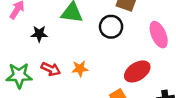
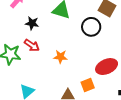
red arrow: (51, 69) -> (32, 45), moved

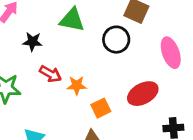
red arrow: (32, 45) -> (50, 74), moved
orange square: (88, 85) -> (101, 108), moved

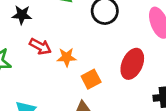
red ellipse: (143, 94) -> (132, 64), turned -36

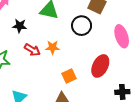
orange star: (67, 57) -> (52, 47), moved

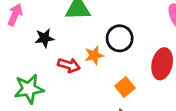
black circle: (82, 26) -> (120, 38), moved

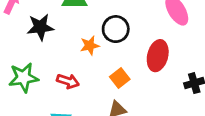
black star: (44, 38) -> (40, 27), size x1.4
red arrow: (69, 65) -> (68, 81), moved

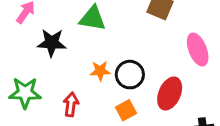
black circle: (116, 29) -> (130, 75), moved
red arrow: (68, 81) -> (71, 104), turned -110

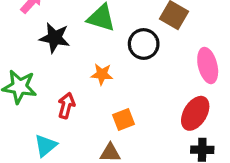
black circle: (130, 75) -> (144, 44), moved
red ellipse: (170, 94) -> (195, 113), moved

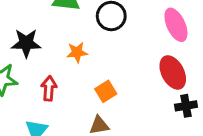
black star: (55, 38) -> (26, 43), moved
red ellipse: (195, 113) -> (173, 72), turned -48

